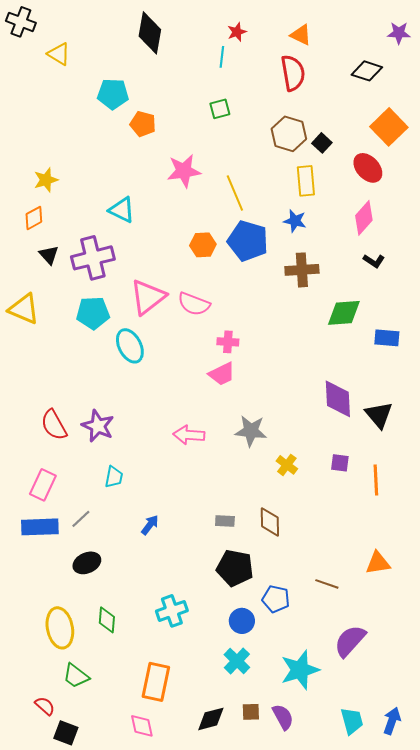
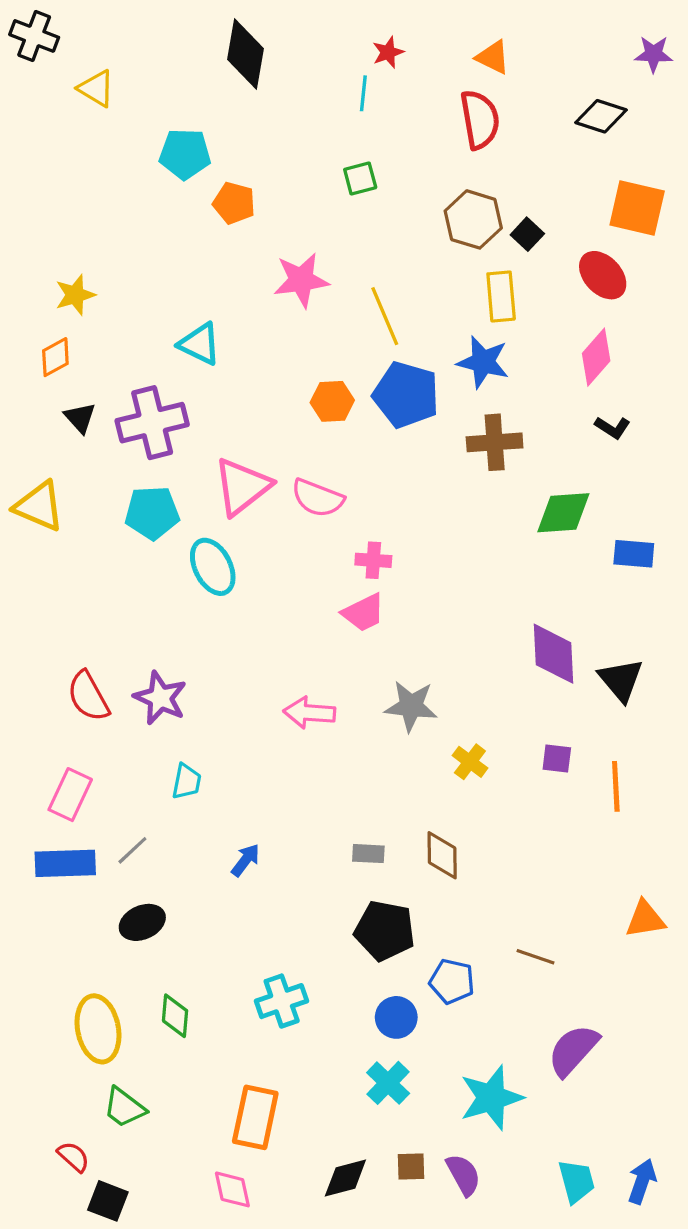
orange square: (389, 127) -> (637, 208), turned -33
blue star: (295, 221) -> (483, 362), size x1.4
orange triangle: (378, 563) -> (645, 919), moved

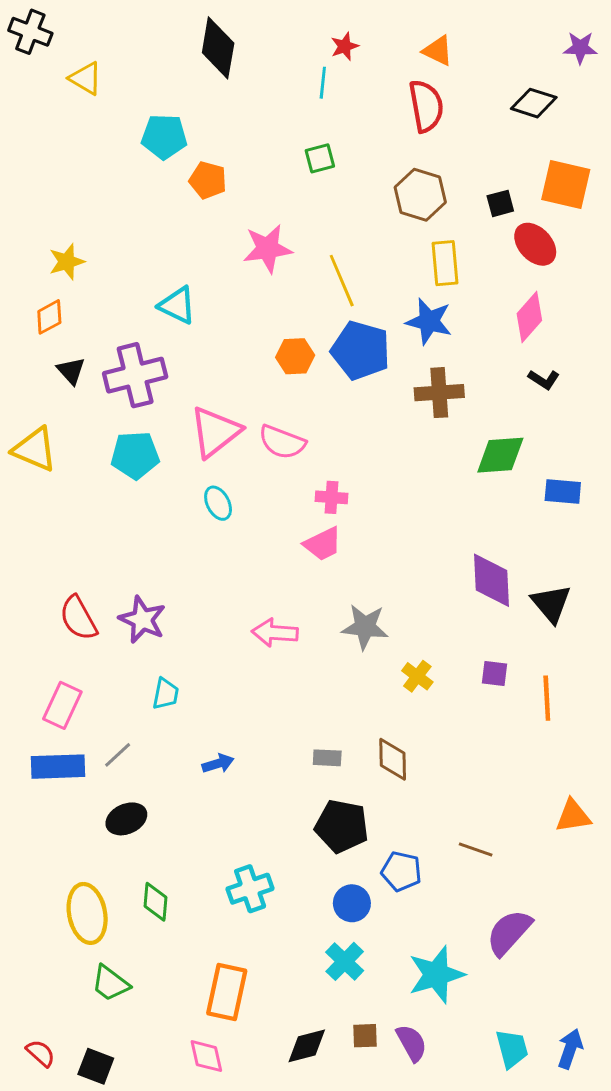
black square: (527, 234) -> (500, 203), moved, turned 32
cyan ellipse: (213, 567) -> (218, 503), moved, size x0.7
blue arrow: (245, 860) -> (218, 764), turned 36
red semicircle: (73, 1157) -> (41, 1053), moved

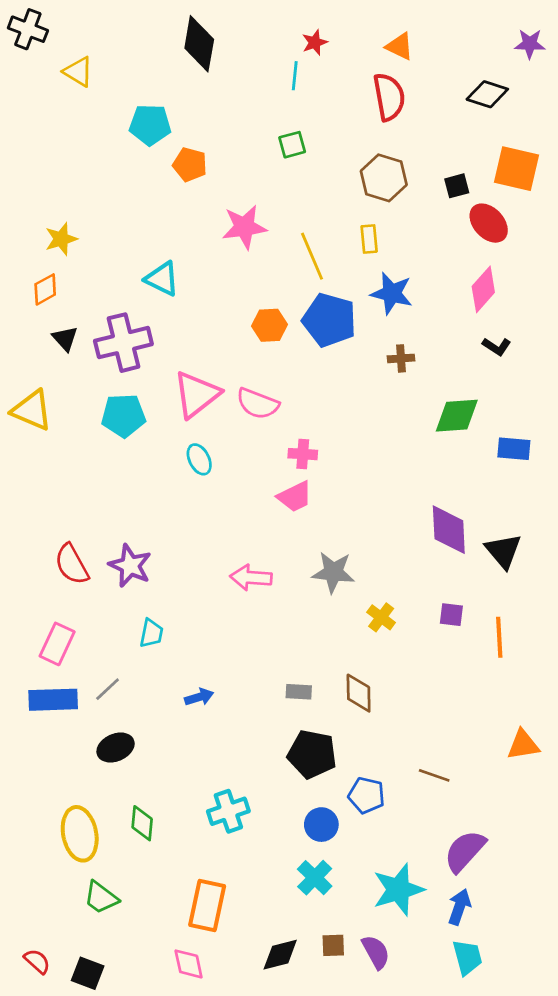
yellow rectangle: (445, 263) -> (369, 239), moved, size x0.7
brown cross: (439, 393) -> (401, 358), size x0.6
blue arrow: (570, 1049) -> (459, 907), moved

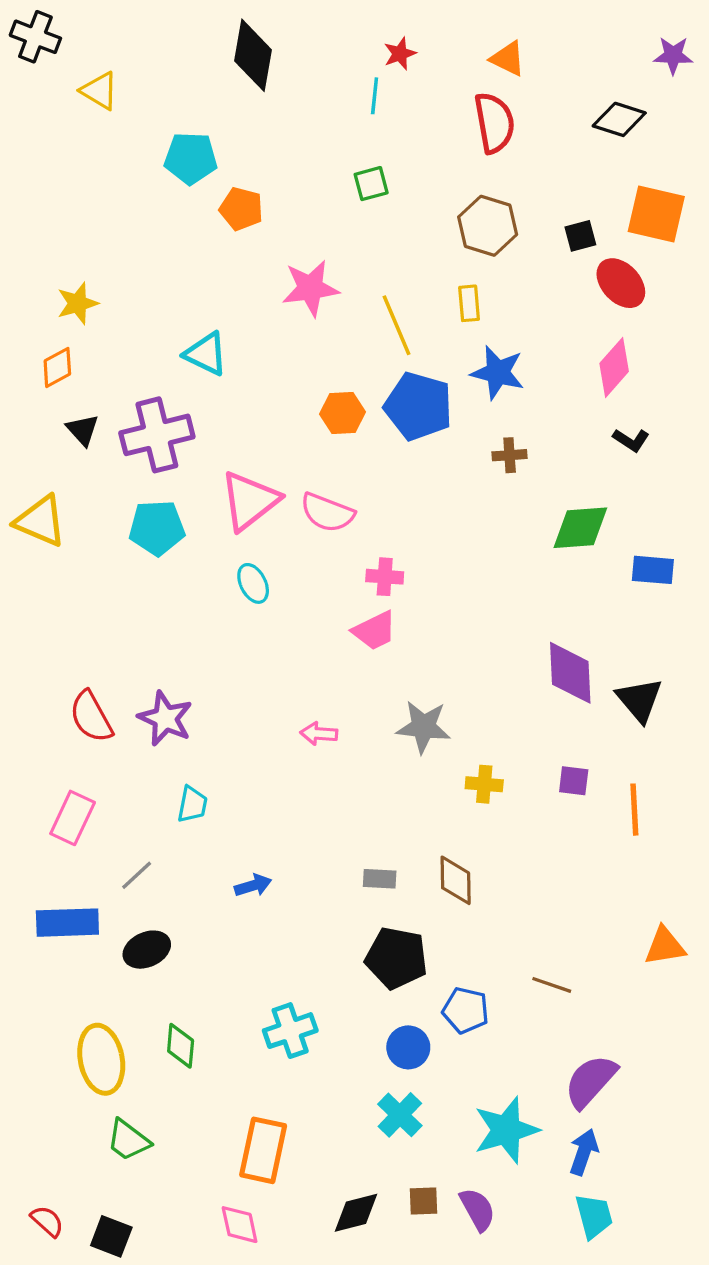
pink arrow: (251, 578) -> (319, 734), size x0.7
yellow cross: (381, 617) -> (484, 784), turned -32
blue rectangle: (53, 700) -> (67, 923), moved

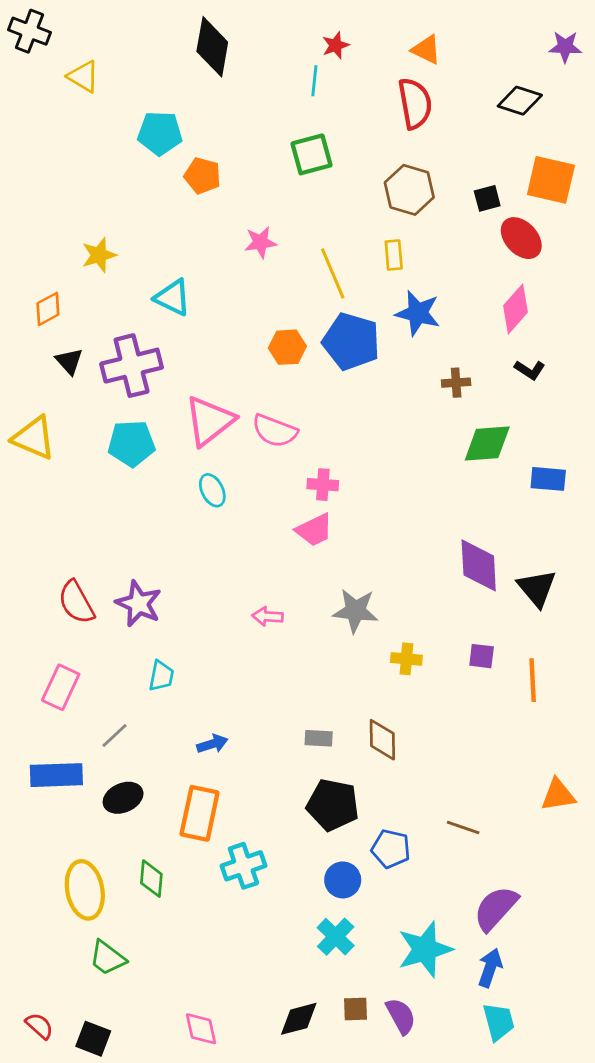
green square: (371, 184) -> (311, 154), size x1.4
pink star: (310, 288) -> (260, 242), size x0.7
yellow star: (78, 303) -> (99, 255), moved
brown cross: (510, 455) -> (456, 383), moved
orange rectangle: (263, 1150) -> (200, 813), moved

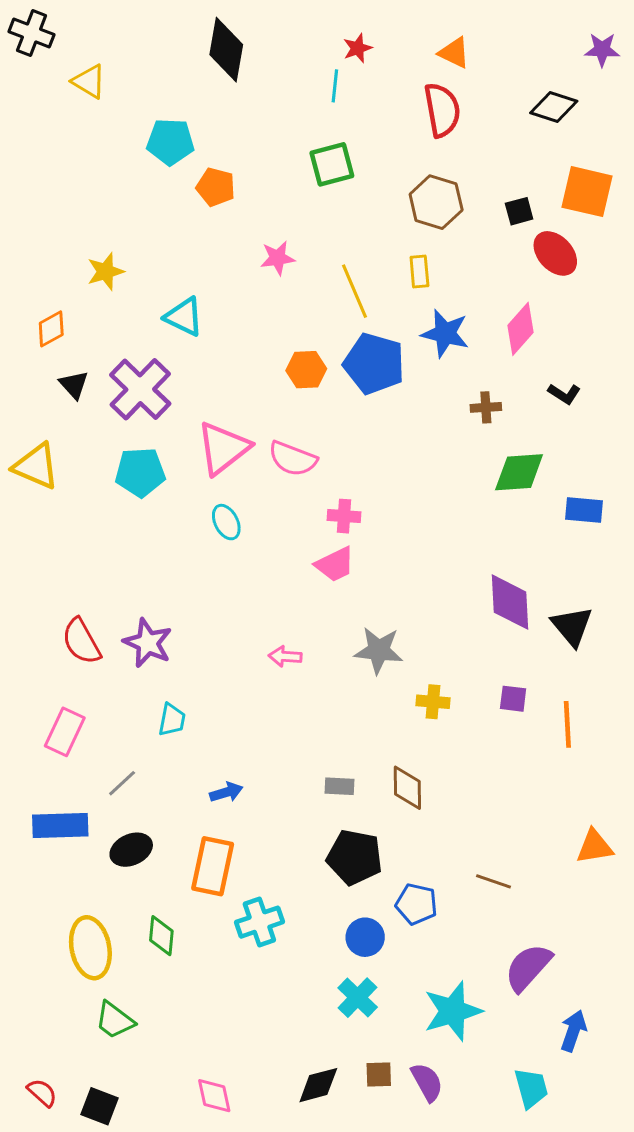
pink diamond: (516, 309) -> (521, 329), moved
purple cross: (132, 366) -> (140, 389), turned -32
blue arrow: (490, 968) -> (573, 1031), moved

